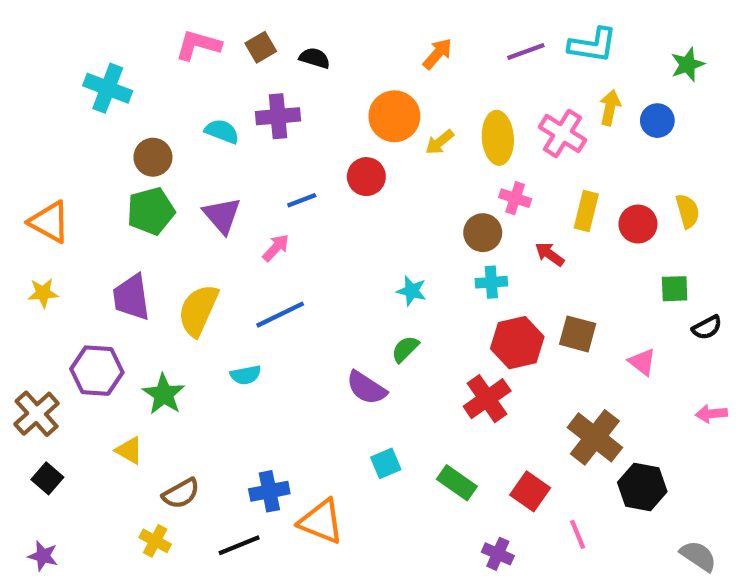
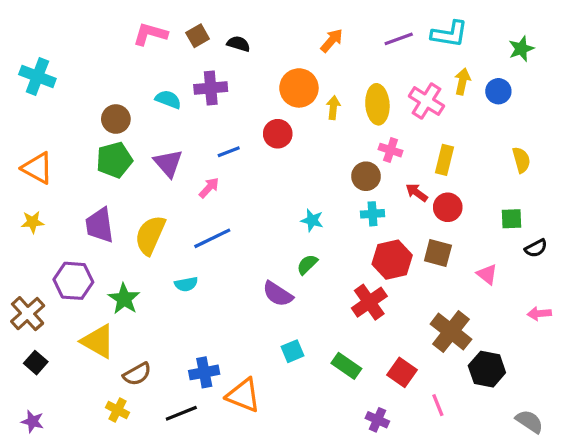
cyan cross: (108, 88) -> (37, 77), moved
yellow arrow: (440, 142) -> (333, 108), turned 135
red circle: (638, 224) -> (448, 207), moved
yellow triangle: (129, 450) -> (98, 341), size x1.6

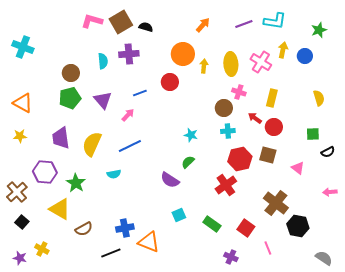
brown square: (198, 36) -> (121, 22), size x1.6
cyan semicircle: (168, 99) -> (103, 61), turned 63
yellow cross: (118, 410) -> (42, 249), moved

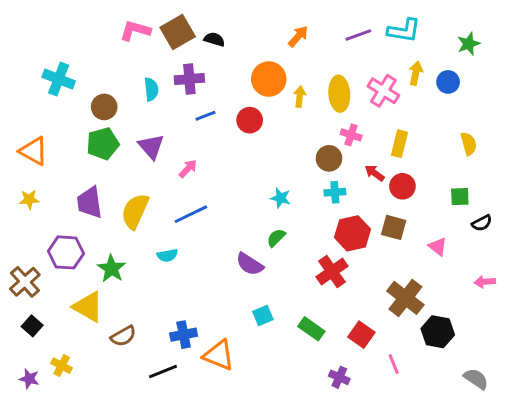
cyan cross: (23, 47) -> (59, 79), moved
blue line: (140, 93) -> (206, 116), moved

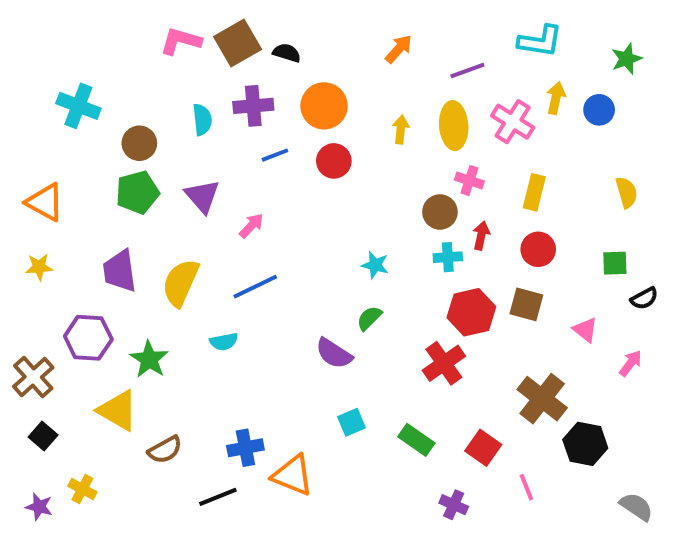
purple line: (358, 35) -> (467, 71), moved
orange circle: (269, 79) -> (324, 106), moved
red arrow: (375, 173) -> (481, 236), moved, turned 66
pink arrow: (485, 282) -> (631, 363), moved, turned 132

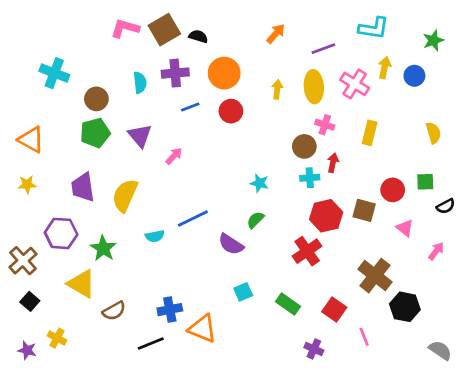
red circle: (538, 249) -> (393, 190), moved
blue line: (255, 287) -> (193, 218), moved

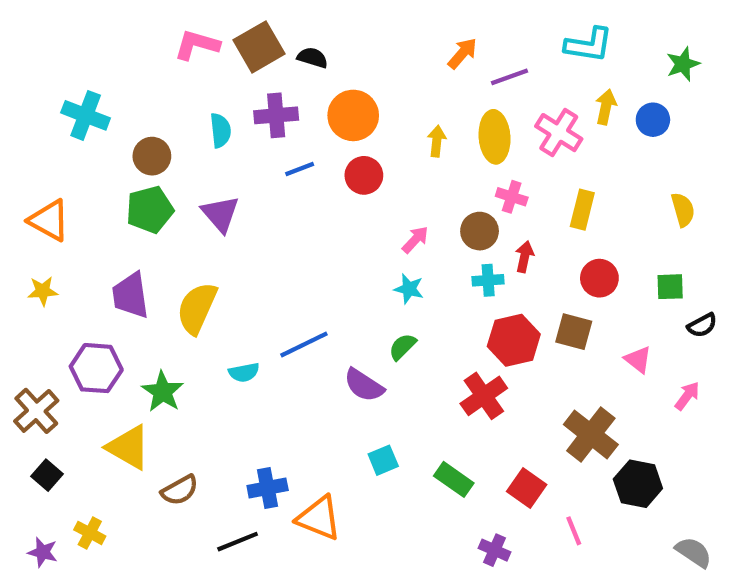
orange arrow: (276, 34) -> (462, 53), moved
pink arrow: (174, 156) -> (415, 240), moved
red circle: (393, 190) -> (599, 278), moved

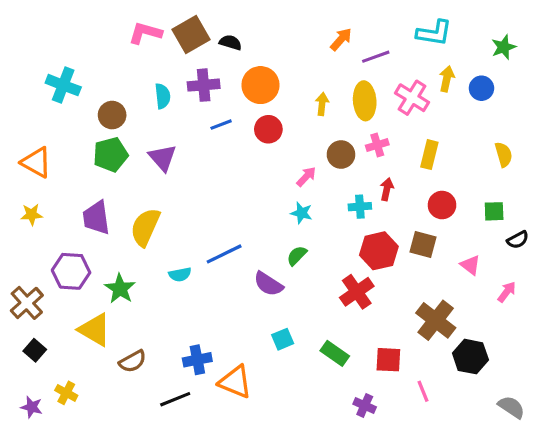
pink cross: (512, 197) -> (377, 145), turned -35
brown circle: (480, 231) -> (341, 155), moved
red square: (527, 488) -> (388, 360), turned -32

